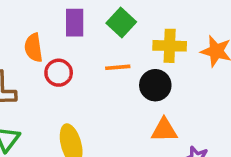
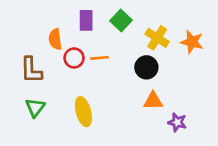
yellow cross: (170, 46) -> (157, 38), turned 30
orange line: (118, 67) -> (100, 58), moved

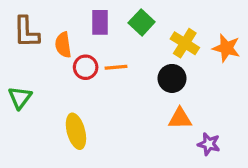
brown L-shape: (31, 70) -> (26, 32), moved
green triangle: (35, 108) -> (20, 98), moved
yellow ellipse: (83, 112) -> (76, 131), moved

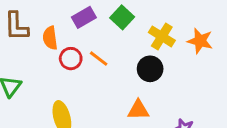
purple rectangle: (100, 22) -> (84, 17), turned 60
orange line: (116, 67) -> (99, 59), turned 42
orange triangle: (180, 118) -> (138, 110), moved

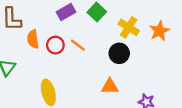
orange semicircle: (50, 38) -> (33, 39), moved
orange star: (200, 41) -> (159, 31), turned 30

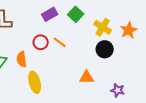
orange semicircle: (33, 39) -> (22, 59), moved
black circle: (119, 53) -> (105, 49), moved

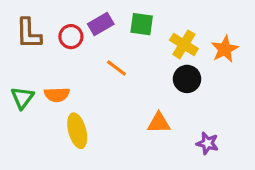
green square: (76, 14) -> (142, 24), turned -35
red circle: (41, 42) -> (71, 37), moved
orange semicircle: (22, 59) -> (57, 95), turned -84

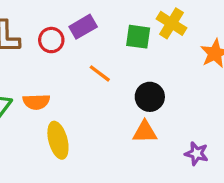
green square: (142, 24) -> (138, 37), moved
yellow cross: (184, 44) -> (171, 23), moved
black circle: (187, 79) -> (150, 97), moved

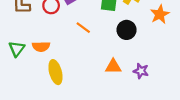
black circle: (150, 97) -> (127, 30), moved
purple star: (197, 154) -> (141, 71), moved

